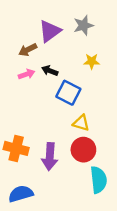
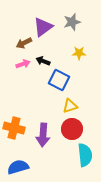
yellow triangle: (81, 123) -> (70, 106), turned -35

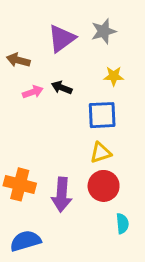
brown arrow: (24, 43) -> (18, 60), moved, turned 42
blue square: (59, 80) -> (102, 115), moved, turned -30
cyan semicircle: (85, 155) -> (122, 223), size x0.6

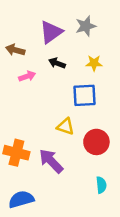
black arrow: (62, 88) -> (57, 63), moved
yellow triangle: (101, 153) -> (65, 126), moved, turned 36
red circle: (104, 186) -> (96, 142), moved
purple arrow: (62, 195) -> (51, 161), turned 132

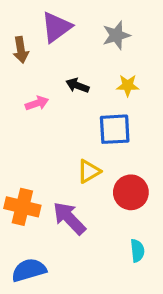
purple triangle: (51, 32) -> (56, 27), moved
brown arrow: (15, 50) -> (21, 50), moved, turned -114
yellow triangle: (65, 126) -> (89, 171), turned -48

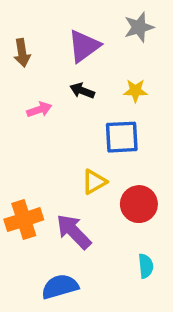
purple triangle: (56, 27) -> (84, 46), moved
gray star: (116, 35) -> (139, 27), moved
orange cross: (22, 207) -> (24, 220), turned -32
blue semicircle: (29, 270) -> (60, 287), moved

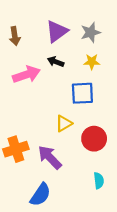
gray star: (139, 27) -> (91, 33), moved
pink arrow: (39, 110) -> (26, 75), size x1.6
blue semicircle: (60, 287) -> (40, 195), turned 140

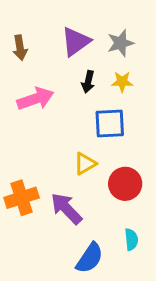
black arrow: (56, 62) -> (88, 82), moved, turned -98
blue semicircle: (40, 195) -> (90, 258), moved

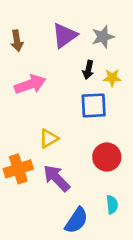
black arrow: (88, 82) -> (88, 70), moved
yellow star: (122, 82) -> (112, 78), moved
yellow triangle: (85, 164) -> (49, 138), moved

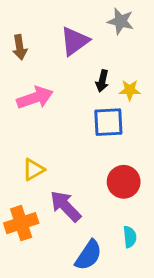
gray star: (103, 37) -> (121, 21), moved, turned 30
yellow triangle: (49, 138) -> (33, 170), moved
orange cross: (18, 169) -> (21, 223), moved

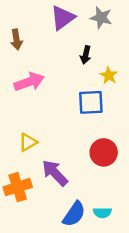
purple triangle: (75, 41) -> (63, 18), moved
black arrow: (102, 81) -> (86, 55), moved
yellow star: (130, 90) -> (109, 75), turned 30
cyan semicircle: (130, 237) -> (102, 213), moved, turned 96

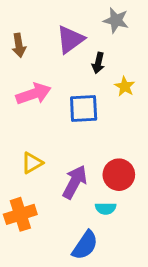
purple triangle: (63, 18) -> (70, 39), moved
blue square: (91, 102) -> (84, 109), moved
purple arrow: (55, 173) -> (75, 182), moved, turned 72
cyan semicircle: (102, 213) -> (106, 208), moved

